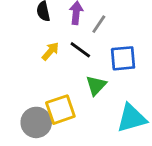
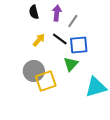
blue square: (123, 58) -> (79, 45), moved
gray circle: (36, 122) -> (34, 71), moved

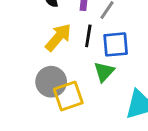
black line: (60, 39) -> (88, 36), turned 63
yellow arrow: (39, 40) -> (58, 37), size x1.5

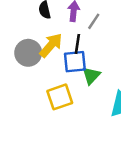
blue square: (116, 44) -> (75, 62), moved
gray circle: (51, 82) -> (28, 53), moved

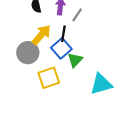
gray circle: (28, 53) -> (28, 53), moved
blue square: (75, 62) -> (61, 48), turned -36

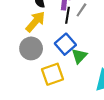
black line: (63, 34) -> (67, 15), moved
yellow arrow: (41, 35) -> (35, 22), moved

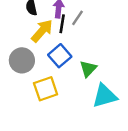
yellow arrow: (35, 22) -> (42, 31), moved
green triangle: (79, 56) -> (88, 69), moved

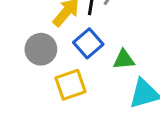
green triangle: (88, 69) -> (124, 60), turned 42

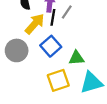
yellow square: (70, 85) -> (58, 80), moved

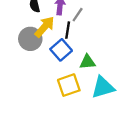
black line: (53, 17) -> (68, 30), moved
gray circle: (17, 50) -> (30, 39), moved

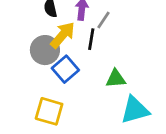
blue square: (61, 50) -> (65, 69), moved
yellow square: (69, 85) -> (49, 111), moved, turned 35

